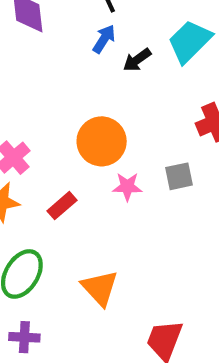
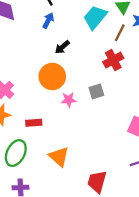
black arrow: (137, 60) -> (62, 47), moved
red rectangle: (62, 206) -> (34, 123), moved, turned 42

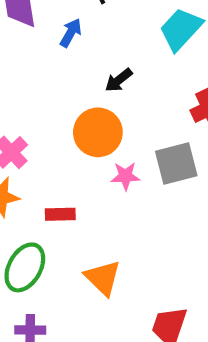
blue arrow: (48, 20) -> (71, 33), moved
gray square: (96, 91) -> (176, 164), size x1.5

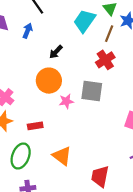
gray square: (176, 164) -> (92, 91), turned 30

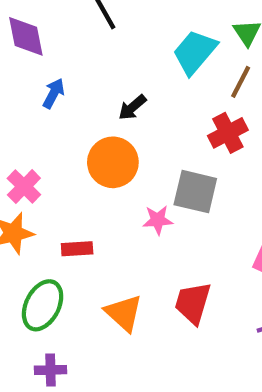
blue arrow: (28, 31) -> (54, 93), moved
pink star: (66, 101) -> (158, 220), moved
red trapezoid: (100, 176) -> (193, 303), moved

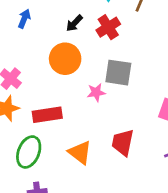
red cross: (228, 133) -> (108, 27), moved
red rectangle: (77, 249) -> (47, 115), size x1.5

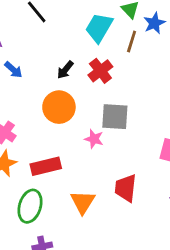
blue arrow: (24, 19) -> (13, 70), turned 114
pink star: (96, 92) -> (94, 139), turned 30
orange triangle: (80, 152) -> (83, 202), turned 30

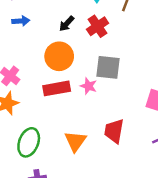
blue arrow: (13, 70) -> (21, 21), turned -49
red rectangle: (46, 166) -> (57, 88), moved

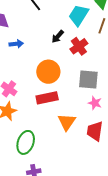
black arrow: (67, 24) -> (58, 36), moved
pink star: (88, 86) -> (95, 103), moved
orange triangle: (75, 141) -> (67, 122), moved

